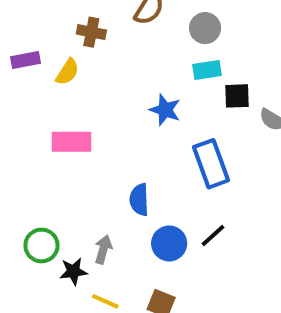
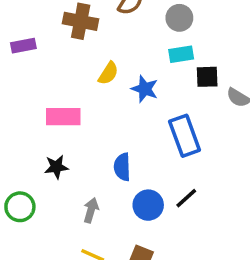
brown cross: (91, 32) -> (81, 21), size x1.4
yellow semicircle: (67, 72) -> (108, 73), moved
green circle: (41, 245) -> (20, 207), moved
black star: (73, 271) -> (56, 167), moved

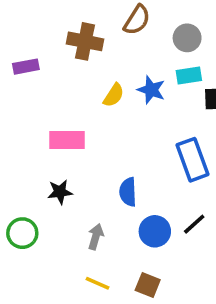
blue star: (145, 89) -> (151, 90), moved

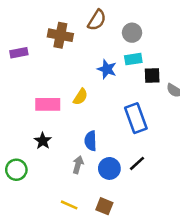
yellow semicircle: (114, 95) -> (80, 97), moved
black star: (60, 192) -> (43, 141), turned -30
gray arrow: (96, 237) -> (78, 165), moved

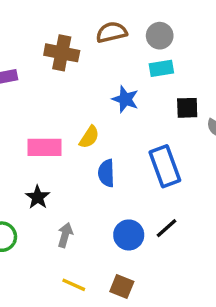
brown semicircle: (97, 20) -> (112, 32), turned -135
gray circle: (132, 33) -> (160, 36), moved
cyan rectangle: (133, 59) -> (161, 68), moved
blue semicircle: (91, 141) -> (106, 173), moved
gray arrow: (78, 165) -> (65, 235), moved

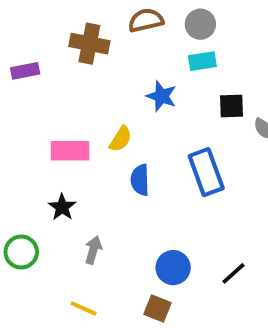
black line: (167, 228) -> (233, 273), moved
blue circle: (129, 235) -> (173, 268), moved
yellow line: (74, 285) -> (84, 308), moved

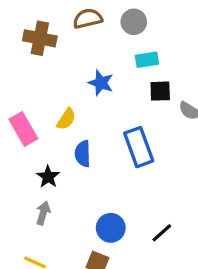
cyan rectangle: (202, 61) -> (147, 60), moved
pink rectangle: (70, 151) -> (23, 129), turned 60
black star: (62, 207) -> (48, 177), moved

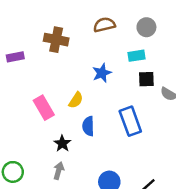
brown semicircle: (88, 19) -> (104, 25), moved
gray circle: (134, 22) -> (146, 27), moved
blue star: (101, 83) -> (102, 73), turned 30

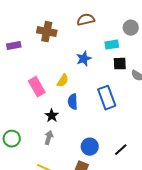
gray circle: (146, 27) -> (131, 28), moved

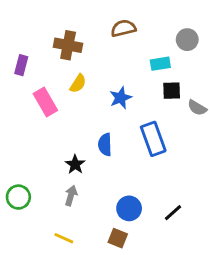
purple rectangle: (14, 46) -> (21, 65), turned -64
blue star: (84, 59) -> (121, 98), moved
yellow semicircle: (63, 81) -> (78, 84), moved
pink rectangle: (37, 87) -> (45, 102), moved

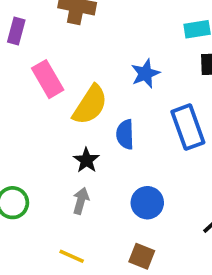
yellow semicircle: (78, 84) -> (90, 105), moved, size x1.6
blue circle: (129, 208) -> (147, 203), moved

